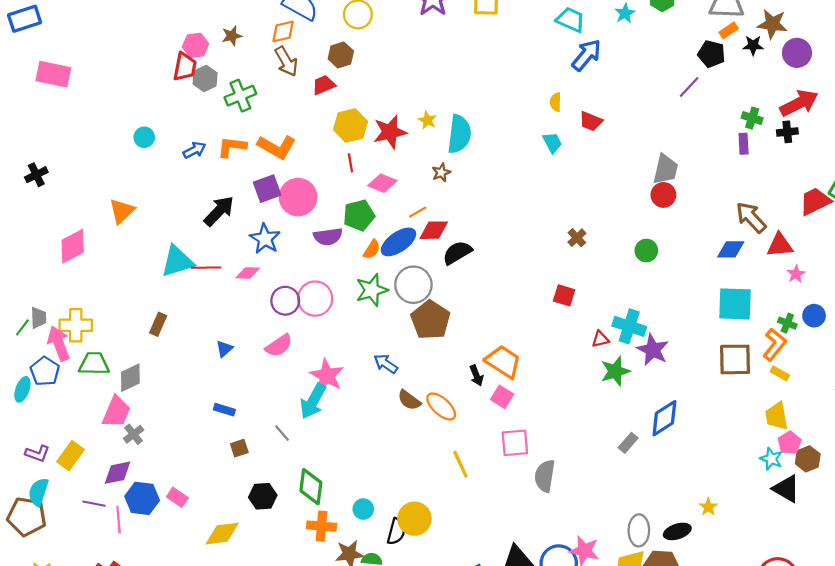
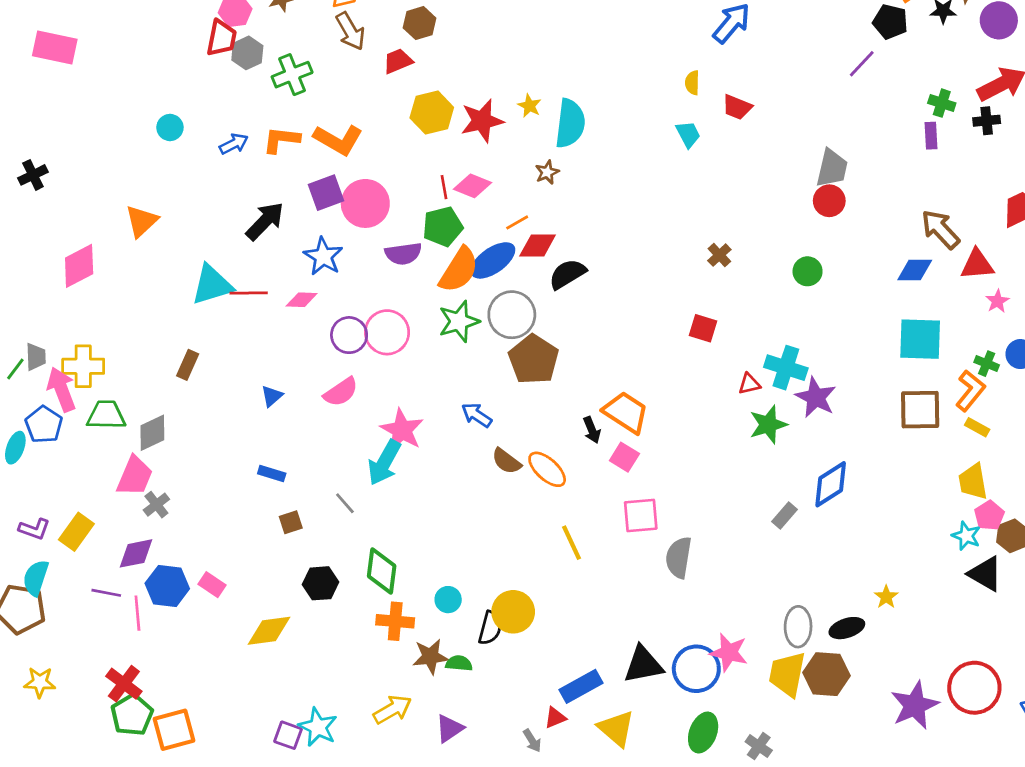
red line: (350, 163) -> (444, 187), moved
orange semicircle: (372, 249) -> (459, 270), size x1.8

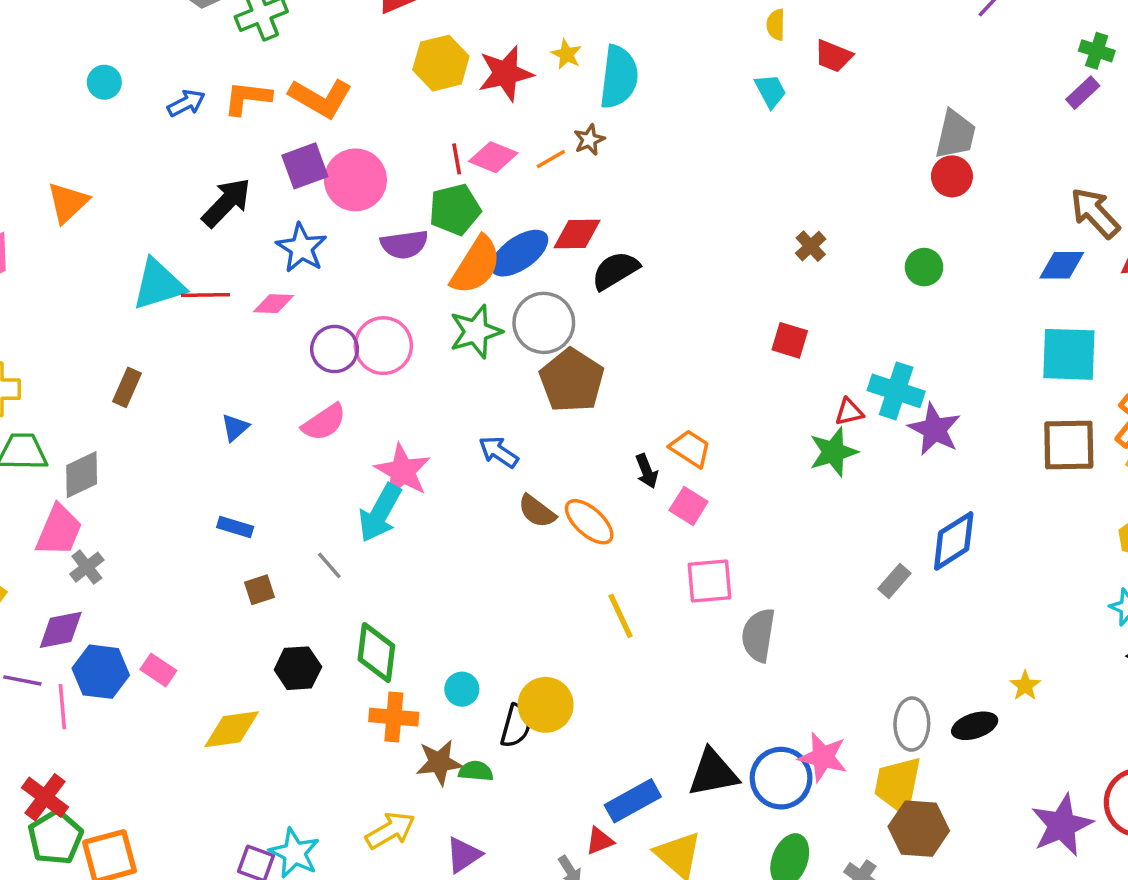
purple rectangle: (931, 136) -> (1083, 93), turned 50
orange line: (517, 222) -> (551, 159), moved
orange trapezoid: (626, 412) -> (690, 448), size x0.7
green star: (768, 425) -> (833, 452), moved
brown hexagon: (827, 674) -> (919, 829), moved

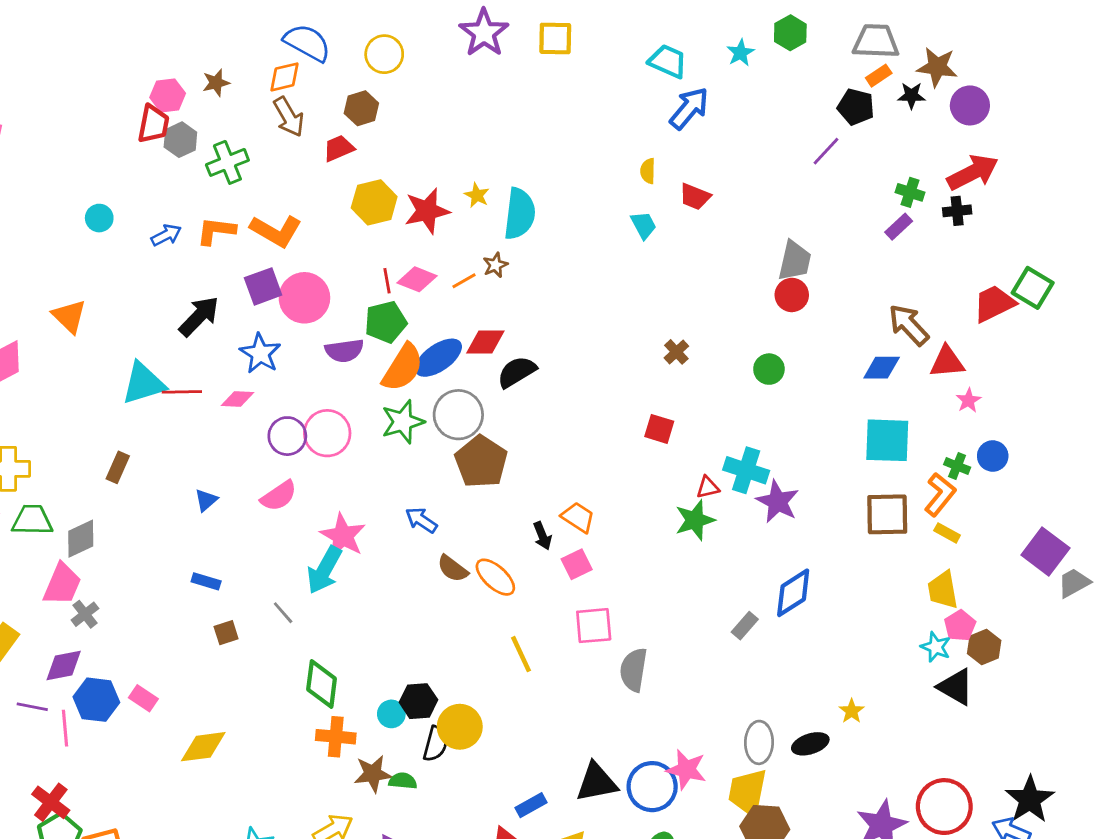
orange triangle: (68, 203) -> (69, 316), turned -33
pink square: (689, 506) -> (577, 564), turned 32
black hexagon: (298, 668) -> (418, 701), moved
blue rectangle: (633, 801) -> (531, 805), size x0.7

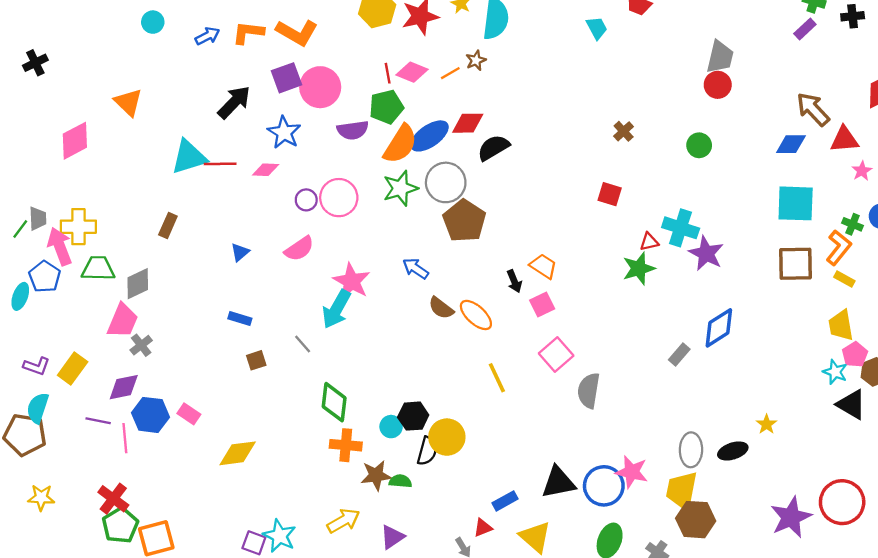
purple circle: (287, 436) -> (306, 200), size x0.7
pink square: (594, 626) -> (556, 355), turned -36

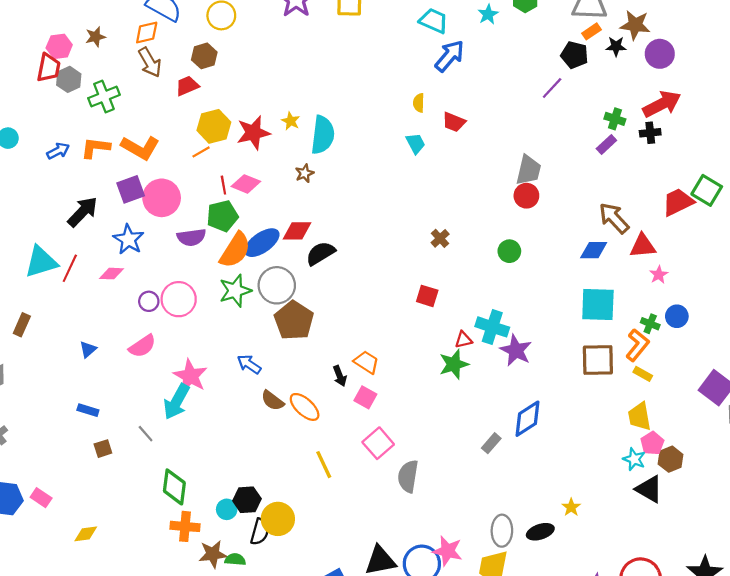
orange line: (450, 73) -> (201, 152), moved
red line: (220, 164) -> (70, 268), turned -64
pink square: (542, 305) -> (365, 397), turned -35
yellow diamond: (238, 453) -> (86, 534), size x0.7

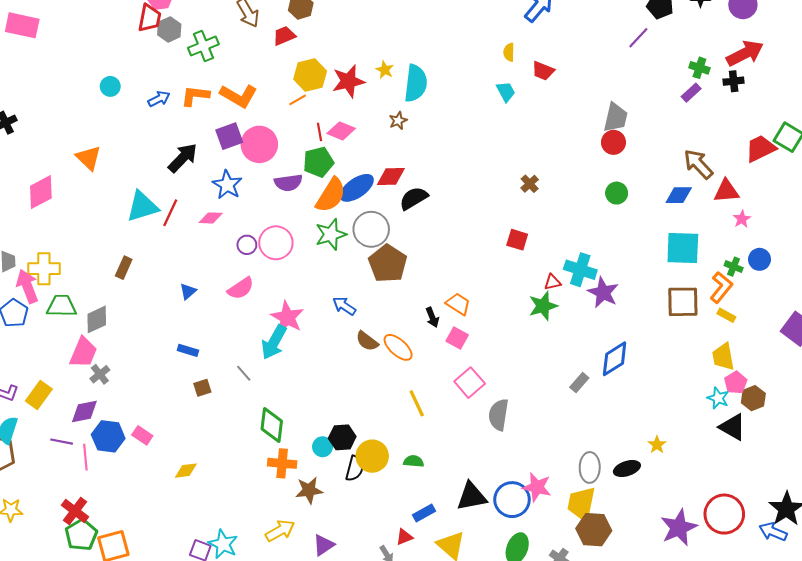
green circle: (509, 251) -> (617, 193), moved
green semicircle: (235, 559) -> (414, 461), moved

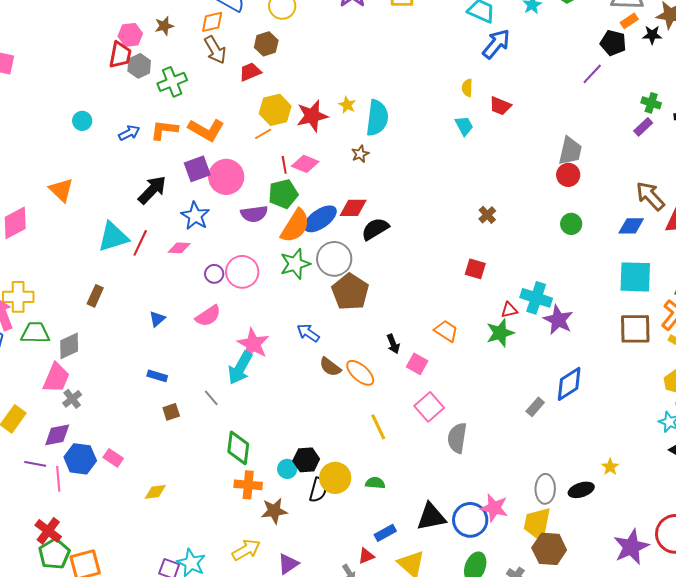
orange trapezoid: (458, 304) -> (446, 331), moved

